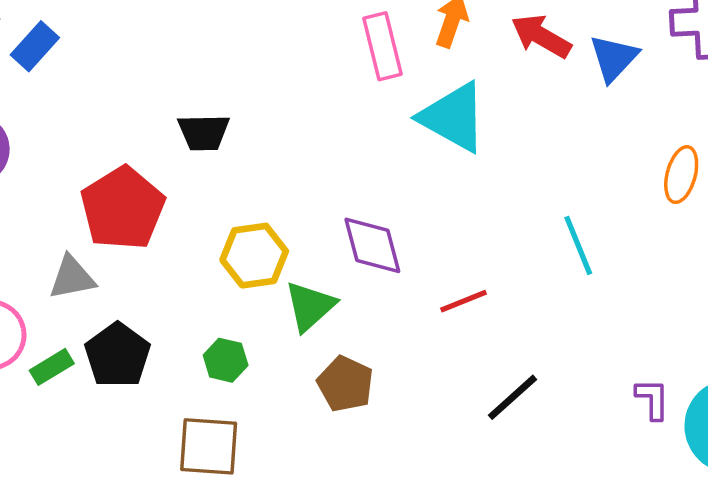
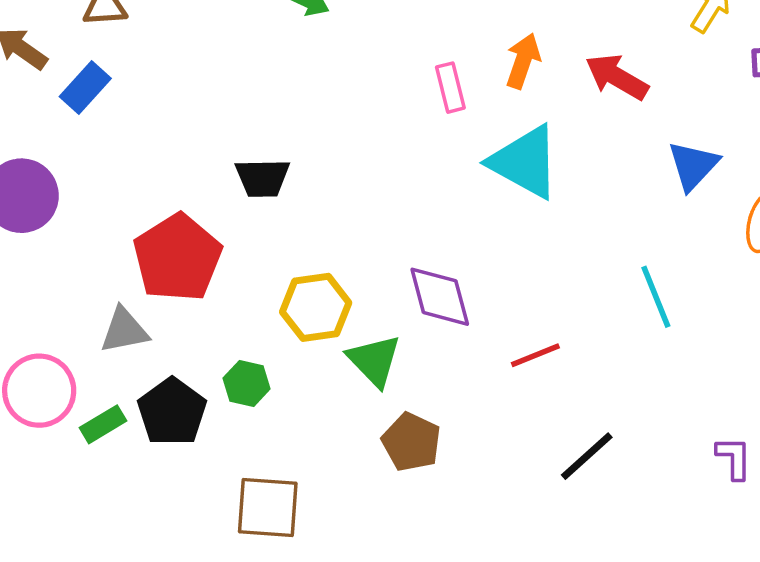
pink rectangle: (382, 46) -> (450, 88), size x0.7
blue triangle: (614, 58) -> (693, 166), moved
green triangle: (310, 306) -> (374, 360), turned -32
green hexagon: (226, 360) -> (247, 384), moved

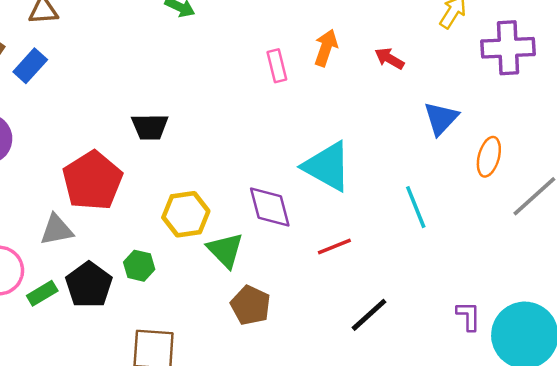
red arrow: (617, 77) -> (389, 59), size x0.7
cyan triangle: (525, 162) -> (327, 166), moved

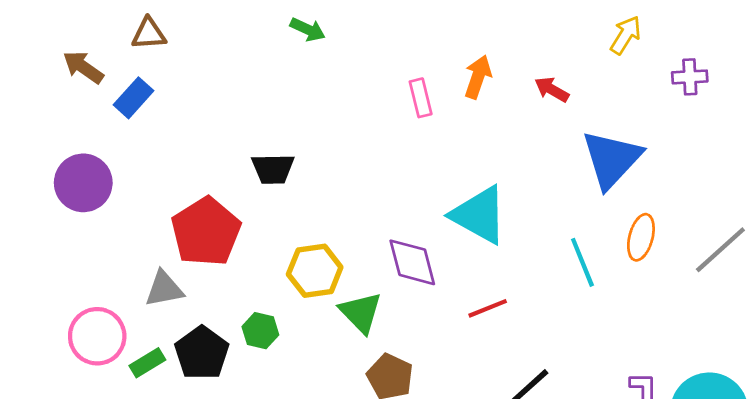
purple cross: (508, 48) -> (690, 77), size x0.6
blue triangle: (441, 118) -> (612, 159), size x1.5
orange ellipse: (489, 157) -> (641, 237), moved

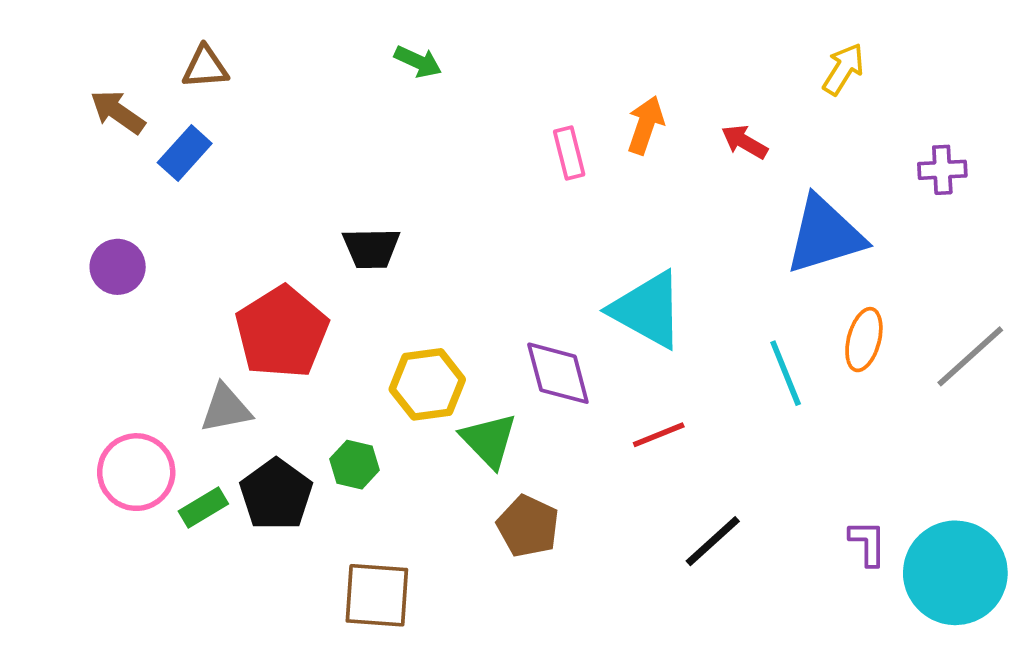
purple cross: (690, 77) -> (942, 170), moved
blue triangle: (612, 159) -> (825, 235), turned 30
purple circle: (83, 183) -> (118, 267), size x0.7

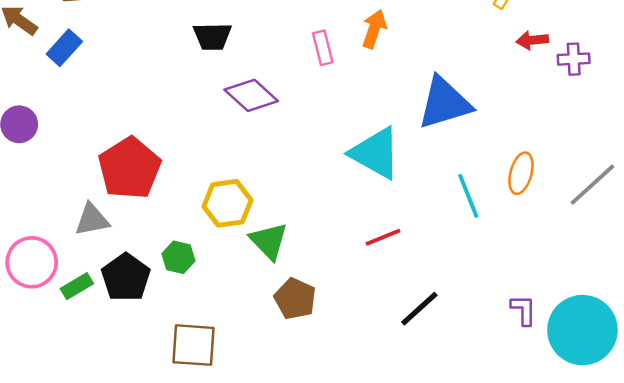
red arrow: (745, 142) -> (532, 40), moved, turned -36
blue triangle: (825, 235) -> (444, 103), moved
black trapezoid: (371, 248) -> (212, 36), moved
purple diamond: (558, 373) -> (251, 95), moved, turned -33

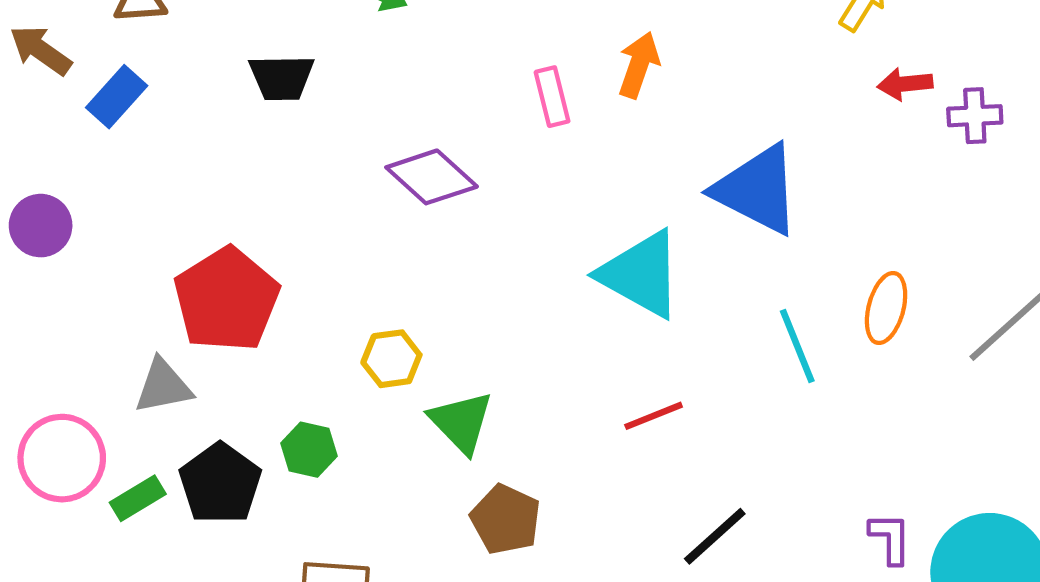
black trapezoid: (212, 36) -> (282, 78), moved
blue triangle: (444, 103) -> (757, 190), turned 44
yellow hexagon: (227, 203) -> (391, 359), size x0.7

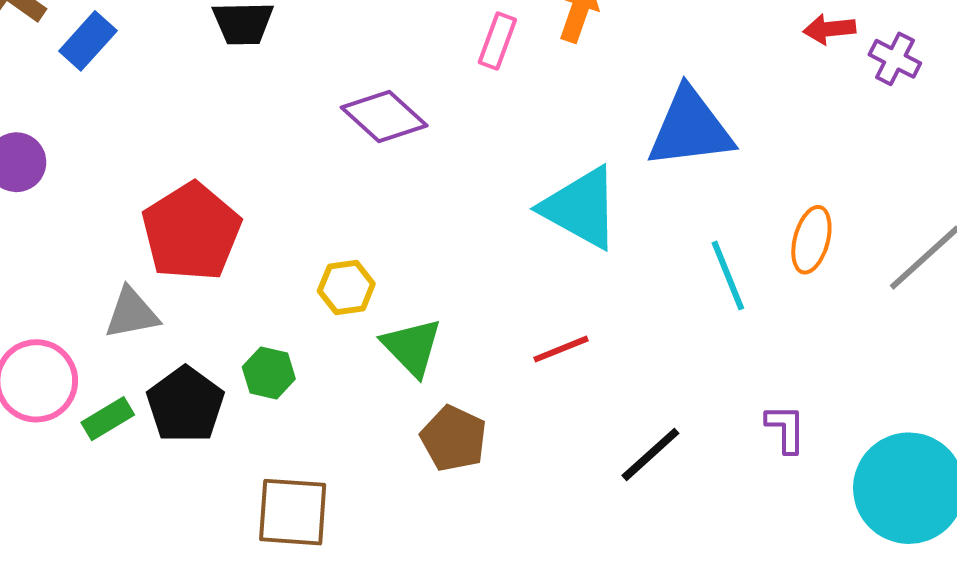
pink rectangle: (552, 97) -> (497, 41), turned 34
purple cross: (975, 116) -> (895, 59), turned 30
blue triangle: (757, 190) -> (690, 128), turned -34
red line: (654, 416) -> (561, 349), moved
purple L-shape: (890, 538) -> (786, 429), moved

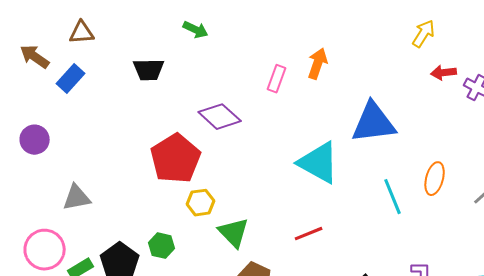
red pentagon: (191, 232) -> (176, 159), moved
gray triangle: (132, 313) -> (77, 198), moved

